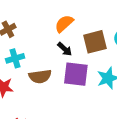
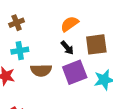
purple square: (76, 74) -> (75, 72), turned -35

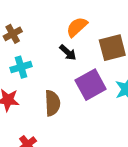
black arrow: (67, 48) -> (68, 53), moved
brown semicircle: (41, 70) -> (52, 103), moved, turned -84

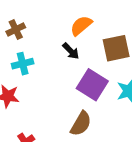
purple square: (91, 85) -> (92, 85), turned -32
brown semicircle: (52, 103) -> (81, 124), moved, turned 30

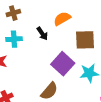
black arrow: (71, 51) -> (42, 34), moved

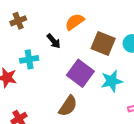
cyan cross: (14, 39) -> (29, 59), moved
brown square: (85, 40) -> (103, 44), turned 30

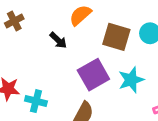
cyan cross: (29, 59) -> (36, 101), moved, turned 30
purple square: (80, 73) -> (93, 75), turned 30

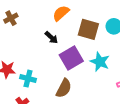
black arrow: (58, 40) -> (51, 37), moved
cyan star: (131, 80) -> (100, 62), turned -30

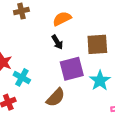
orange semicircle: (61, 13) -> (62, 19), moved
brown square: (88, 29) -> (97, 44), turned -35

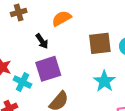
black arrow: (57, 42) -> (42, 41), moved
purple square: (72, 69) -> (48, 69), moved

